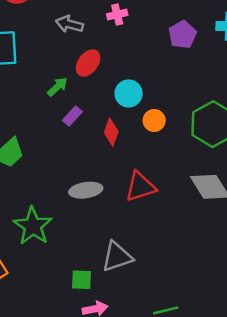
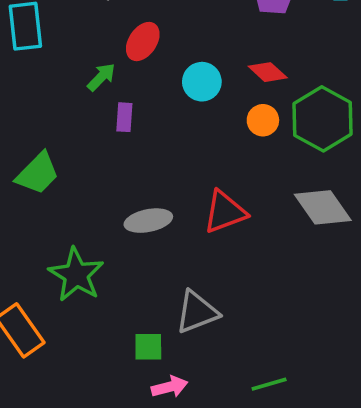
purple rectangle: (72, 116) -> (124, 117), turned -36
orange circle: (154, 121) -> (263, 120), moved
red diamond: (111, 132) -> (268, 72), moved, turned -64

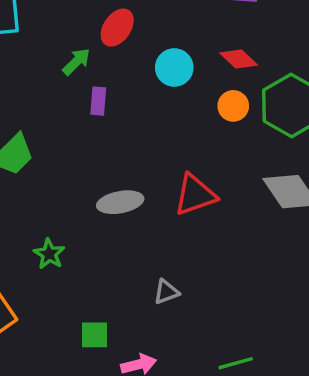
green star: (76, 275) -> (49, 254), size x0.6
gray triangle: (197, 312) -> (166, 292), size x0.6
green square: (148, 347) -> (95, 335), moved

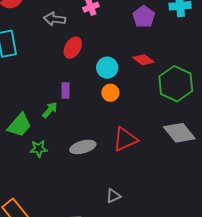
green arrow: (76, 62) -> (50, 110), moved
orange circle: (233, 106) -> (110, 93), moved
green star: (49, 254) -> (39, 149), moved, turned -30

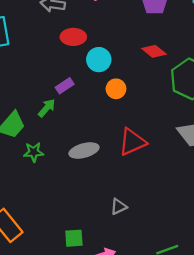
red ellipse: (73, 48) -> (73, 37), turned 60
cyan circle: (107, 68) -> (99, 60), moved
purple rectangle: (65, 90) -> (65, 86), turned 56

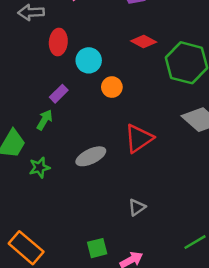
red ellipse: (73, 37) -> (58, 42), turned -75

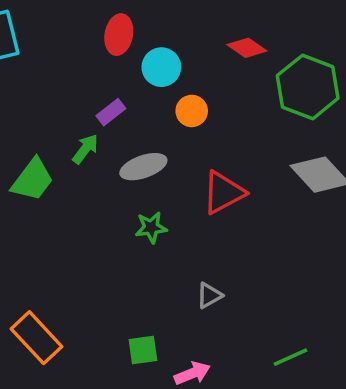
gray ellipse: (91, 156) -> (143, 167), moved
green star: (40, 168) -> (151, 227), moved

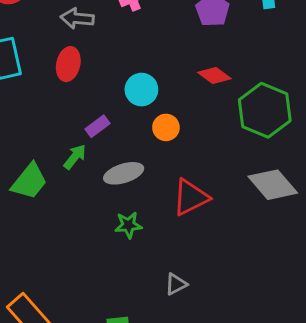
red ellipse: (119, 35) -> (68, 64), moved

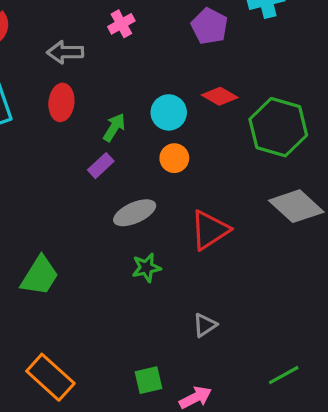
cyan circle: (141, 90) -> (169, 112), moved
green arrow: (75, 157) -> (114, 127), moved
green trapezoid: (29, 181) -> (40, 276), moved

